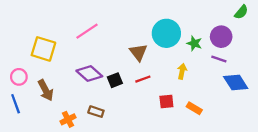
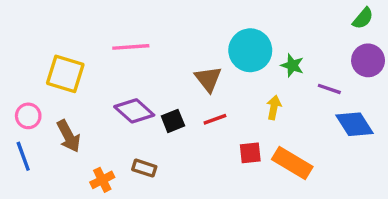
pink line: (87, 31) -> (131, 47), turned 30
purple circle: (221, 37) -> (368, 60), moved
orange rectangle: (194, 108) -> (292, 163), size x1.6

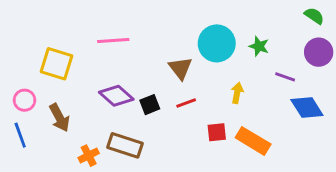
green semicircle: (363, 18) -> (314, 16), turned -96
green star: (292, 65) -> (259, 46), moved
brown rectangle: (144, 168) -> (125, 145), size x1.6

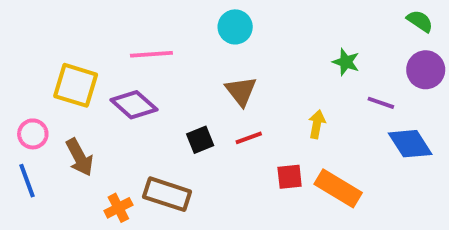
cyan circle: (217, 43) -> (235, 27), moved, size x0.7
purple diamond: (116, 96) -> (134, 105), moved

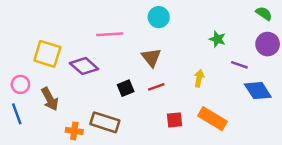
cyan circle: (235, 27) -> (159, 17), moved
pink line: (151, 54) -> (110, 34), moved
red square: (290, 177) -> (175, 120), moved
orange cross: (118, 208) -> (74, 131), turned 35

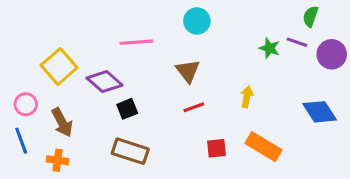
green semicircle: (264, 13) -> (310, 16), moved, turned -105
yellow square: (47, 54) -> (59, 66), turned 32
purple line: (239, 65) -> (297, 42), moved
black square: (126, 88) -> (127, 109), moved
orange cross: (74, 131) -> (58, 160), moved

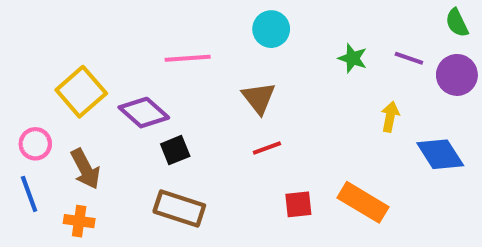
green semicircle: (310, 16) -> (457, 23), moved, turned -45
green star: (270, 48) -> (353, 58), moved
yellow arrow: (247, 97) -> (390, 117), moved

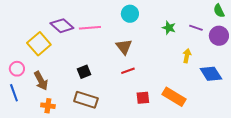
purple diamond: (144, 113) -> (62, 26), moved
orange cross: (79, 221) -> (48, 106), moved

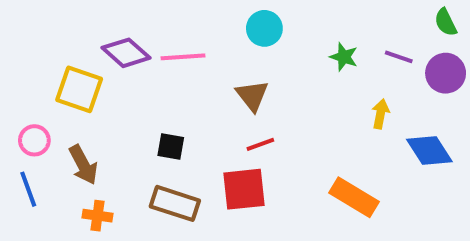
yellow square: (39, 44) -> (79, 89), turned -30
black square: (84, 72) -> (171, 146), turned 32
red square: (143, 98) -> (244, 189), moved, size x1.6

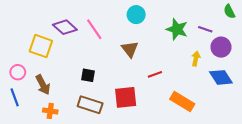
pink line: (183, 57) -> (94, 29), turned 60
green star: (344, 57) -> (177, 29), size x1.5
purple circle: (446, 73) -> (221, 47), moved
red line: (260, 144) -> (155, 74), moved

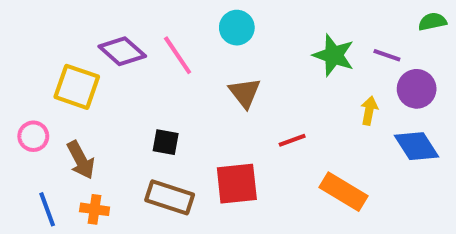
green semicircle: (229, 11) -> (432, 22), turned 104
cyan circle: (136, 15) -> (237, 28), moved
blue line: (15, 97) -> (47, 209), moved

